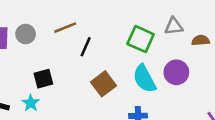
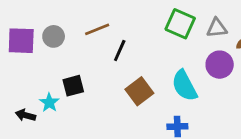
green square: (141, 39) -> (180, 24), moved
purple circle: (176, 72) -> (220, 65), moved
cyan star: (31, 103) -> (49, 103), moved

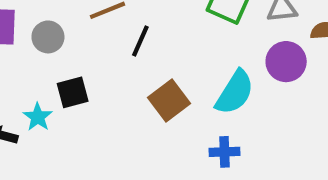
gray circle: (54, 36) -> (48, 37), moved
cyan semicircle: (184, 86) -> (235, 92), turned -120

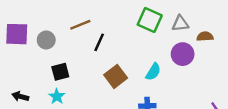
cyan semicircle: (235, 92) -> (153, 72), size x0.7
cyan star: (38, 117) -> (57, 96), moved

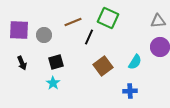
green square: (150, 20) -> (108, 18), moved
black arrow: (20, 96) -> (22, 63), moved, turned -128

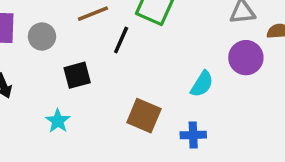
black square: (56, 62) -> (77, 75), moved
brown square: (103, 66) -> (144, 116), moved, turned -30

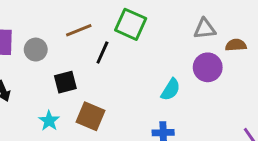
brown square: (144, 116) -> (91, 116), moved

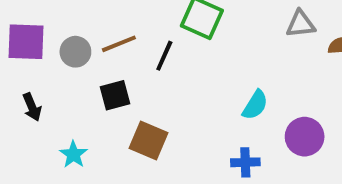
brown line: (79, 30) -> (119, 44), moved
purple circle: (208, 67) -> (305, 137), moved
cyan star: (49, 121) -> (73, 154), moved

